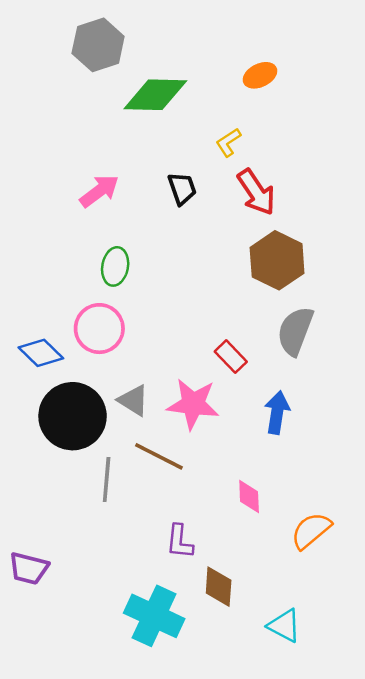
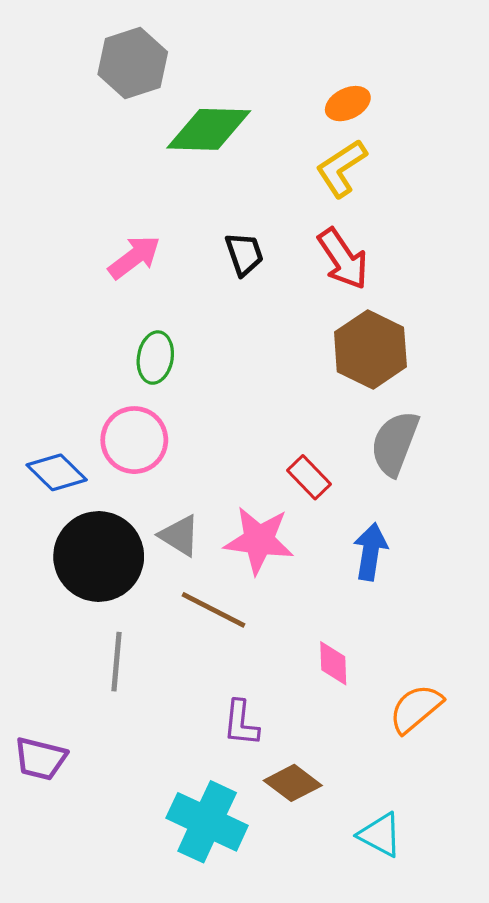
yellow L-shape: (228, 142) -> (341, 168), moved, size x1.5
gray line: (107, 479) -> (116, 662), moved
brown diamond: (219, 587) -> (293, 783), turned -57

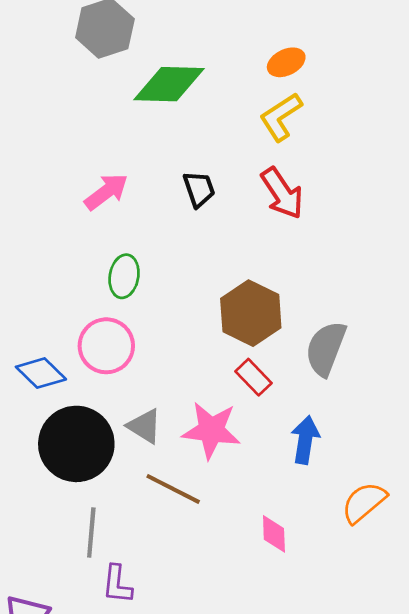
brown hexagon: (370, 349) -> (251, 313), moved
orange semicircle: (416, 709) -> (364, 503), moved
purple L-shape: (241, 723) -> (117, 584), moved

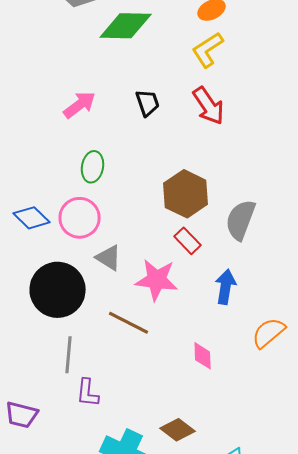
blue diamond: (41, 373) -> (32, 218), moved
gray triangle: (144, 426) -> (109, 258), moved

